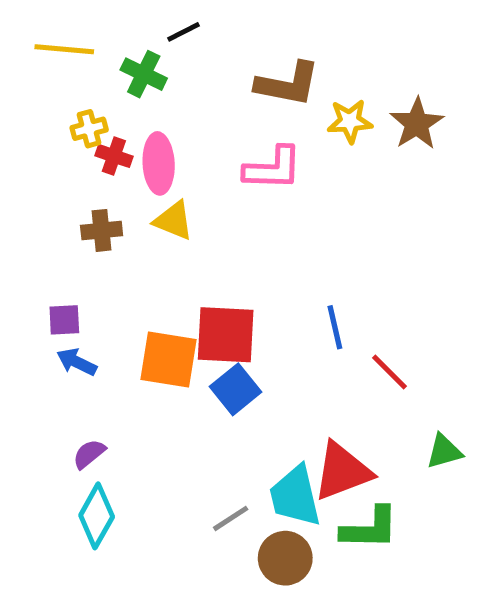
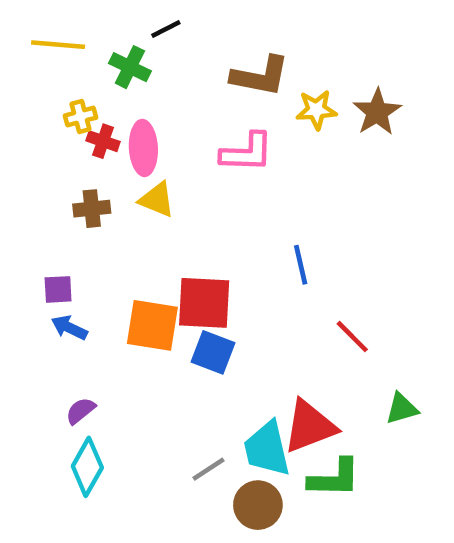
blue line: (335, 327) -> (301, 265), moved
blue square: (236, 389) -> (213, 352), turned -30

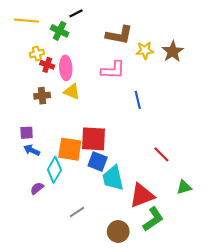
blue line: (301, 265) -> (138, 100), moved
cyan trapezoid: (267, 449) -> (113, 178), moved
cyan diamond: (87, 467) -> (54, 170), moved
gray line: (209, 469) -> (77, 212), moved
green L-shape: (334, 478) -> (153, 219), turned -35

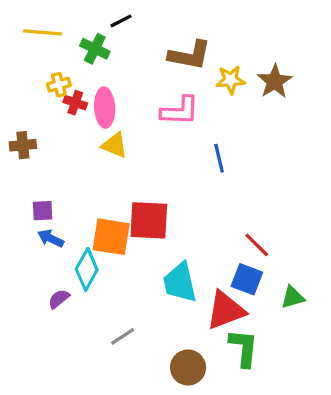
brown cross: (42, 96) -> (23, 145), moved
blue square: (98, 162) -> (247, 279), moved
green L-shape: (153, 219) -> (244, 348), turned -50

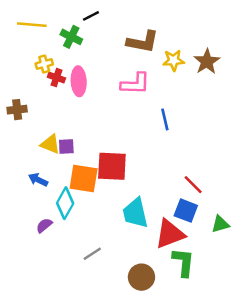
yellow triangle: (114, 145) -> (50, 144), moved
purple square: (43, 211) -> (66, 147), moved

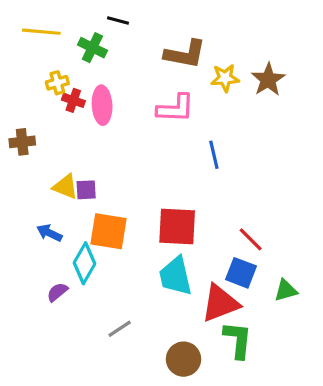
black line: (91, 16) -> (118, 20), turned 42
red square: (112, 166) -> (177, 227), moved

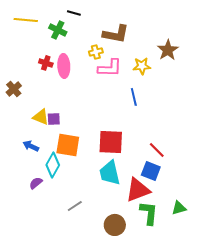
yellow star: (225, 78) -> (142, 66), moved
yellow cross: (57, 83) -> (96, 52), moved
brown cross: (22, 142) -> (14, 89), turned -35
green triangle: (286, 290) -> (179, 208), moved

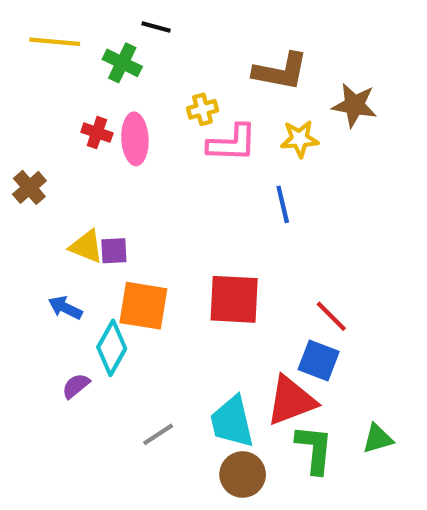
brown L-shape: (116, 34) -> (281, 71), moved
brown star: (168, 50) -> (354, 105), turned -30
cyan trapezoid: (110, 173) -> (232, 422), moved

